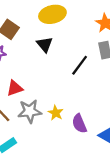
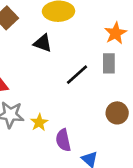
black triangle: (45, 44) -> (43, 43), turned -42

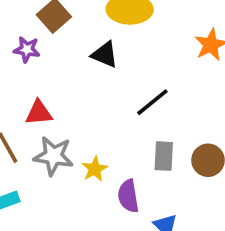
gray rectangle: (109, 63) -> (164, 156), moved

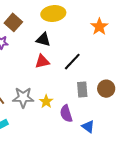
red triangle: (39, 113) -> (42, 61), moved

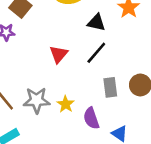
black triangle: (43, 39) -> (96, 23), moved
red triangle: (42, 61) -> (59, 54), turned -35

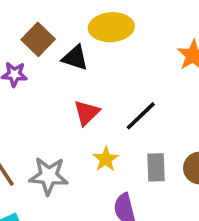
black triangle: (96, 23) -> (75, 58), moved
yellow star: (66, 104) -> (106, 159), moved

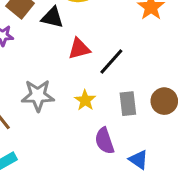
red triangle: (87, 113) -> (79, 49), moved, turned 35
gray star: (49, 176) -> (38, 95), moved

